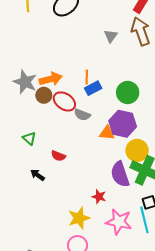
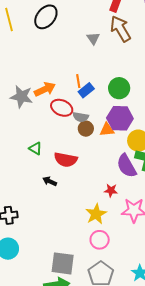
brown circle: (44, 95) -> (86, 129), moved
red semicircle: (58, 156) -> (66, 160), size x1.6

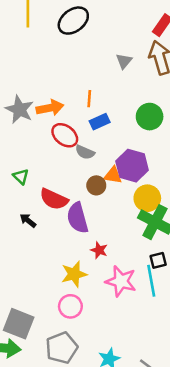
orange line: (78, 81) -> (89, 99), moved
green circle: (119, 88) -> (150, 117), moved
brown circle: (86, 129) -> (96, 185), moved
purple semicircle: (127, 166) -> (77, 218), moved

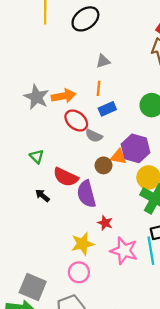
gray triangle: (124, 61) -> (103, 61), moved, turned 32

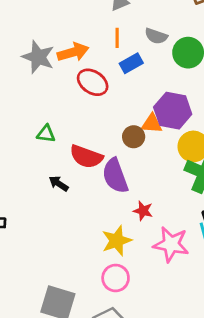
gray semicircle: (94, 136) -> (156, 36), moved
green triangle: (37, 156) -> (46, 134), turned -32

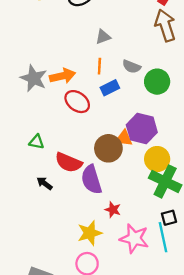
brown circle: (134, 137) -> (108, 148), size x1.5

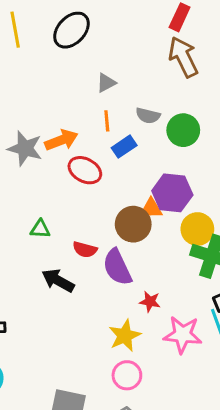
red semicircle: (69, 162) -> (85, 249), size x0.7
black arrow: (45, 183) -> (58, 281), size x1.5

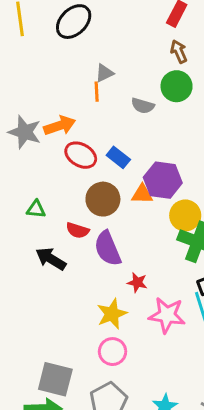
brown arrow: (183, 57) -> (179, 51), size x0.6
orange line: (107, 121) -> (97, 92), moved
green circle: (183, 130) -> (177, 86), moved
blue rectangle: (124, 147) -> (118, 157), moved, turned 70
brown circle: (133, 224) -> (103, 199), moved

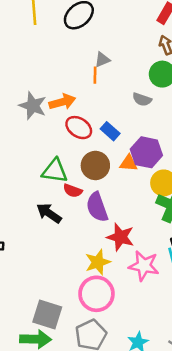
gray semicircle: (143, 106) -> (142, 99), moved
green triangle: (36, 209) -> (55, 171), moved, size x1.6
red star: (137, 282) -> (120, 237), size x1.6
pink circle: (113, 352) -> (96, 294), size x1.5

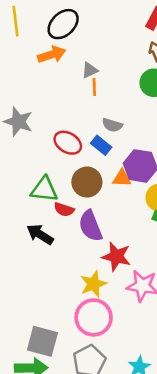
orange line: (95, 75) -> (94, 87), moved
gray semicircle: (142, 99) -> (112, 125), moved
orange arrow: (62, 102) -> (52, 55), moved

